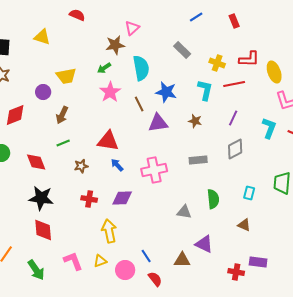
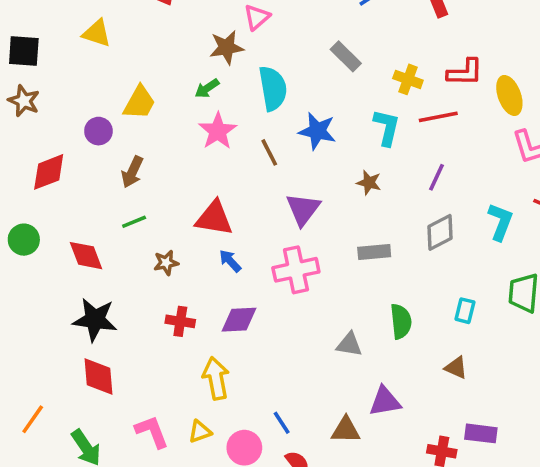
yellow trapezoid: (66, 76) -> (139, 103), turned -50
purple triangle: (158, 123) -> (303, 209), moved, turned -45
cyan L-shape: (269, 128) -> (500, 222), moved
purple triangle: (204, 244) -> (385, 401), turned -36

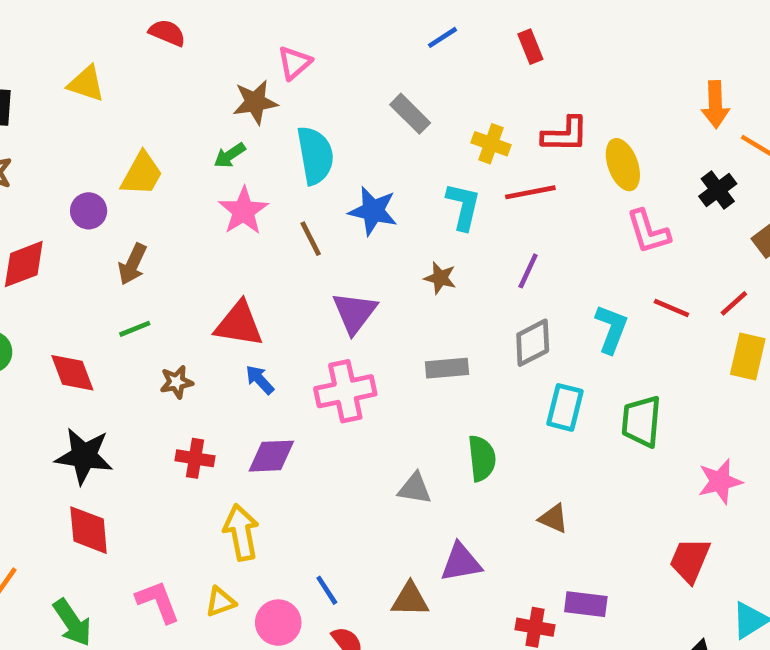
cyan rectangle: (465, 311) -> (565, 407), moved, size x1.4

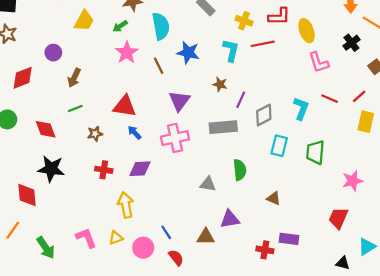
yellow trapezoid: (142, 174) -> (84, 21), moved
purple line: (528, 271) -> (241, 100), moved
gray rectangle: (447, 368) -> (223, 127), size x1.4
red diamond: (89, 530) -> (27, 195), moved

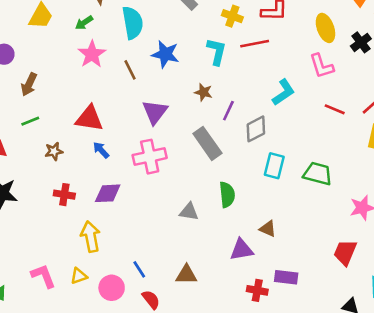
yellow ellipse: (307, 31) -> (325, 28), moved
cyan L-shape: (301, 108) -> (283, 92), moved, turned 35
gray rectangle: (223, 127) -> (207, 143), turned 60
green trapezoid: (315, 152) -> (318, 174), turned 100
purple triangle: (230, 219) -> (242, 250), moved

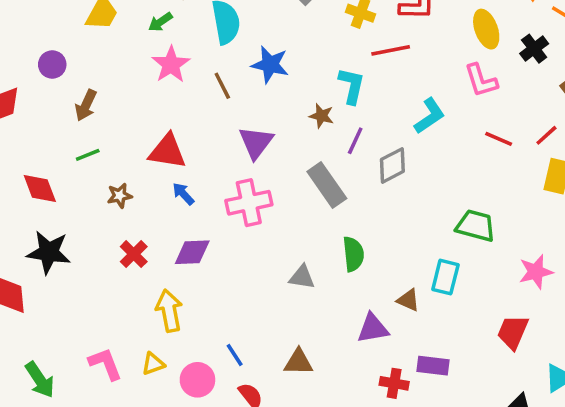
cyan L-shape: (217, 52) -> (352, 86), moved
cyan rectangle: (274, 166) -> (445, 277), moved
red cross: (64, 195) -> (134, 254), turned 36

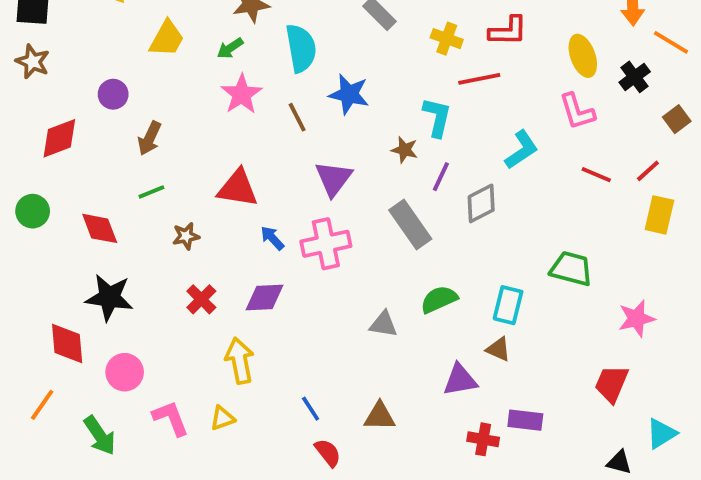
blue arrow: (183, 194) -> (272, 238), moved
green semicircle: (353, 254) -> (439, 299), turned -108
cyan rectangle: (445, 277) -> (508, 305), moved
pink circle: (197, 380) -> (125, 372), moved

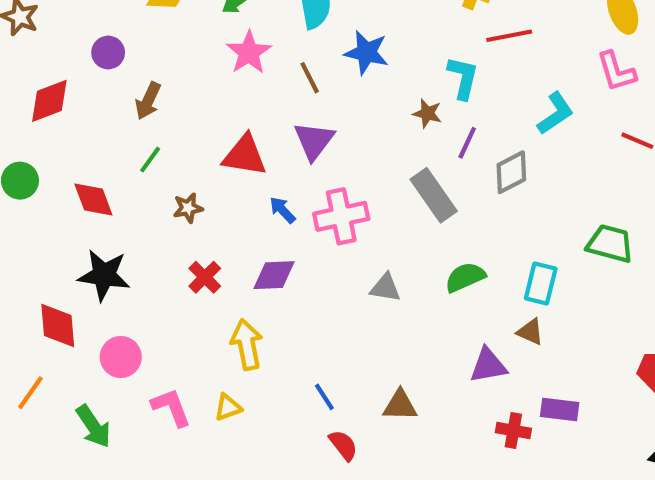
purple triangle: (334, 179) -> (314, 141), moved
green line: (151, 192) -> (150, 160), turned -32
gray triangle: (383, 324) -> (385, 288), moved

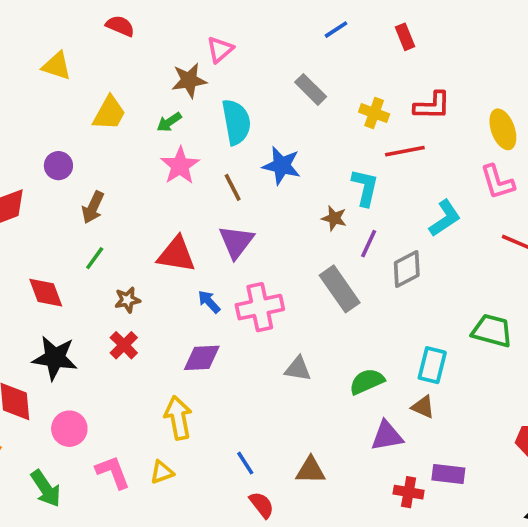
red cross: (205, 277) -> (124, 345), moved
green semicircle: (465, 277) -> (367, 381), moved

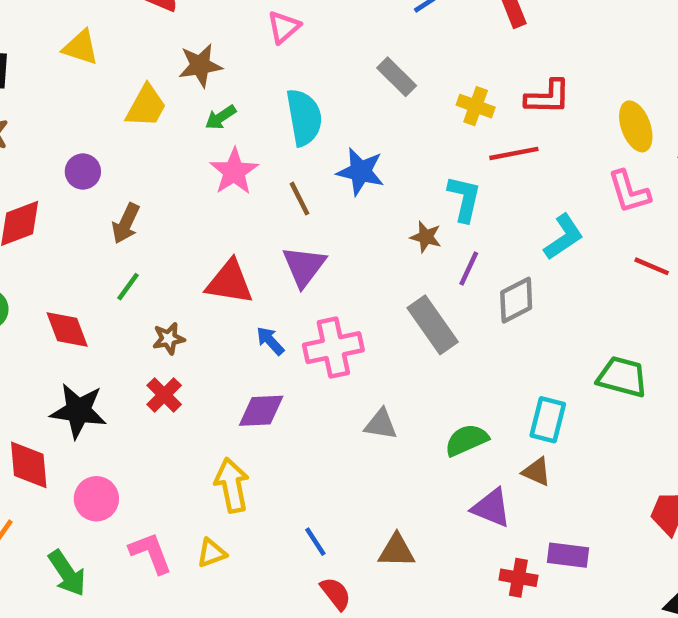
brown star: (189, 80) -> (200, 65), moved
purple triangle: (387, 436) -> (491, 508), turned 32

